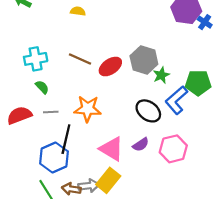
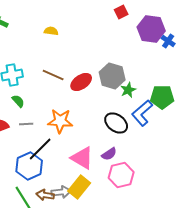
black line: (66, 139) -> (40, 149), turned 32
pink hexagon: (173, 149) -> (121, 175), moved

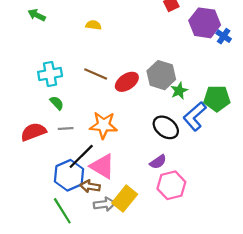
pink triangle: (82, 158) -> (102, 166), moved
brown arrow: (45, 195) -> (90, 186), moved

